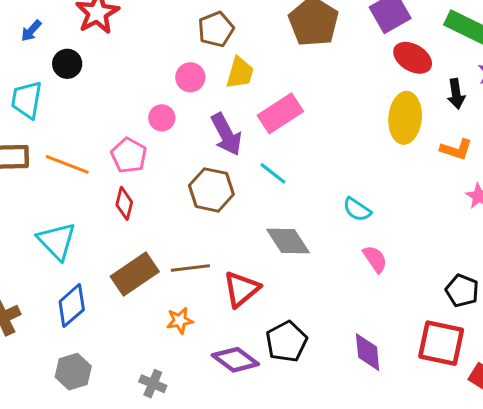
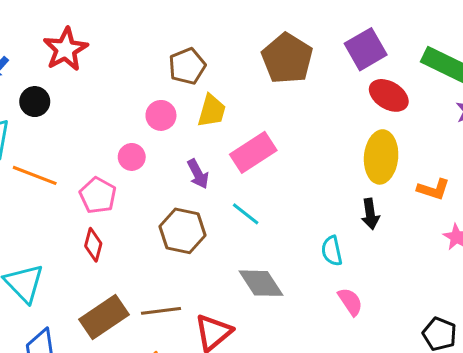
black arrow: (456, 94) -> (370, 214), moved
purple arrow: (226, 134) -> (198, 174), size x0.7
orange line: (67, 164) -> (35, 175), moved
cyan semicircle: (357, 209) -> (332, 251), turned 44

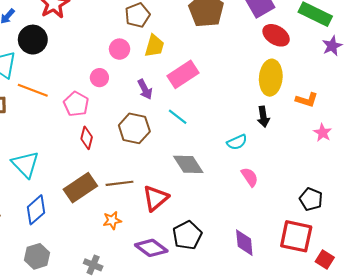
black circle: (35, 102) -> (33, 40), size x1.4
red diamond: (93, 245) -> (87, 138), moved
cyan semicircle: (332, 251) -> (237, 142), turned -102

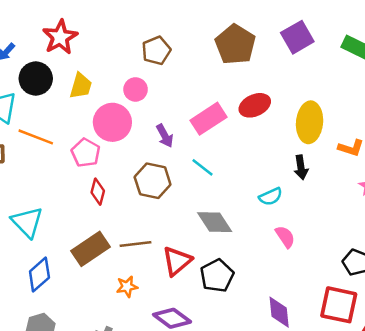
red ellipse: (276, 35) -> (255, 105), moved, turned -55
yellow trapezoid: (154, 46) -> (81, 86), moved
pink circle: (99, 78) -> (112, 122), size x1.8
black pentagon: (187, 235) -> (217, 276), moved

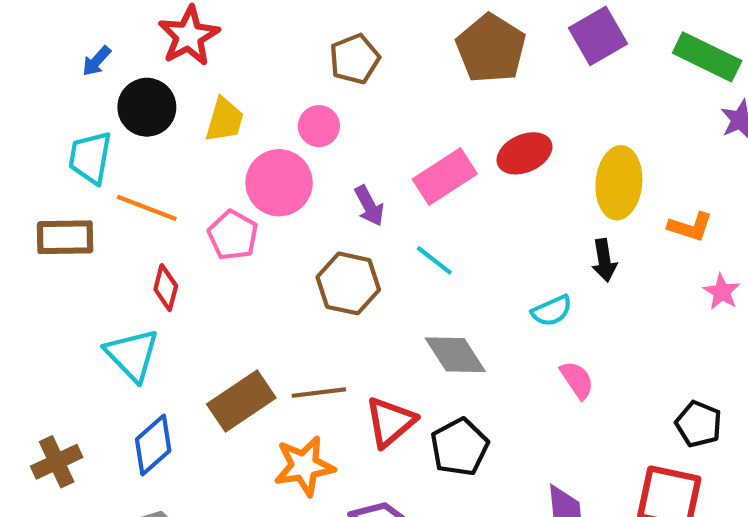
red diamond: (98, 192) -> (166, 288), moved
orange star: (127, 287) -> (304, 466), size x1.6

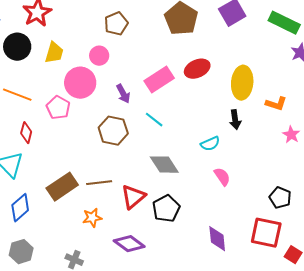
orange star: (304, 466) -> (92, 218), size x0.7

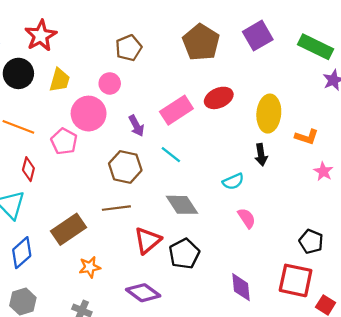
brown line: (99, 183) -> (116, 208), moved
orange star: (92, 218) -> (90, 267), moved

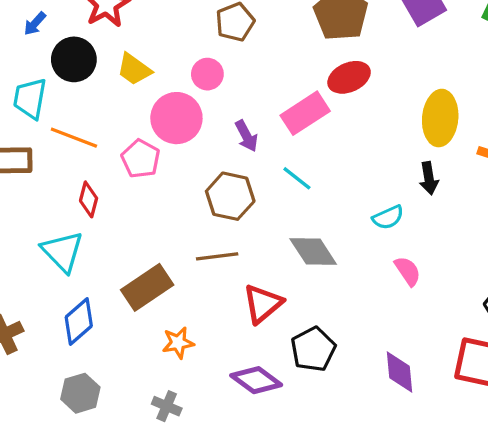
yellow trapezoid: (60, 80) -> (134, 69), turned 110
red ellipse: (219, 98) -> (349, 77), moved
black pentagon: (184, 254) -> (313, 349), moved

